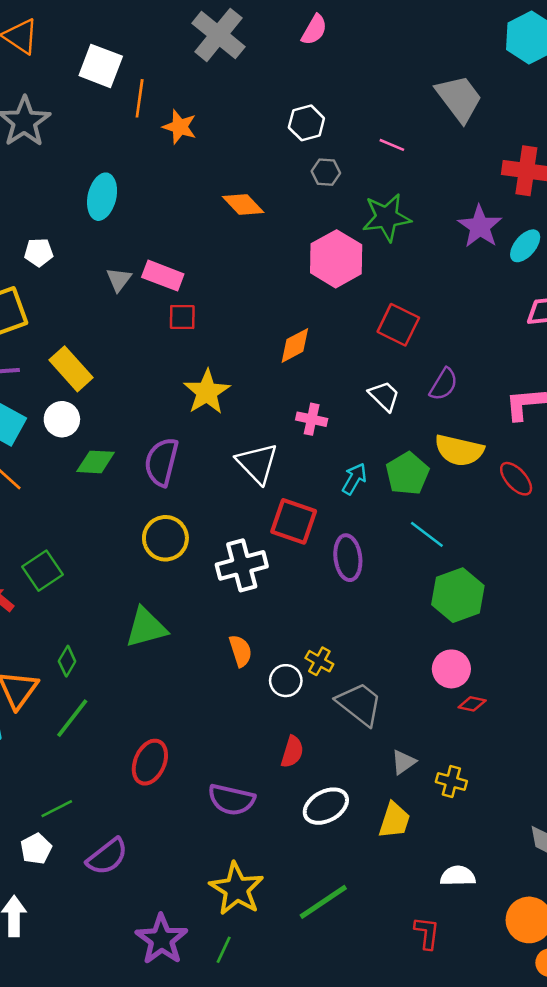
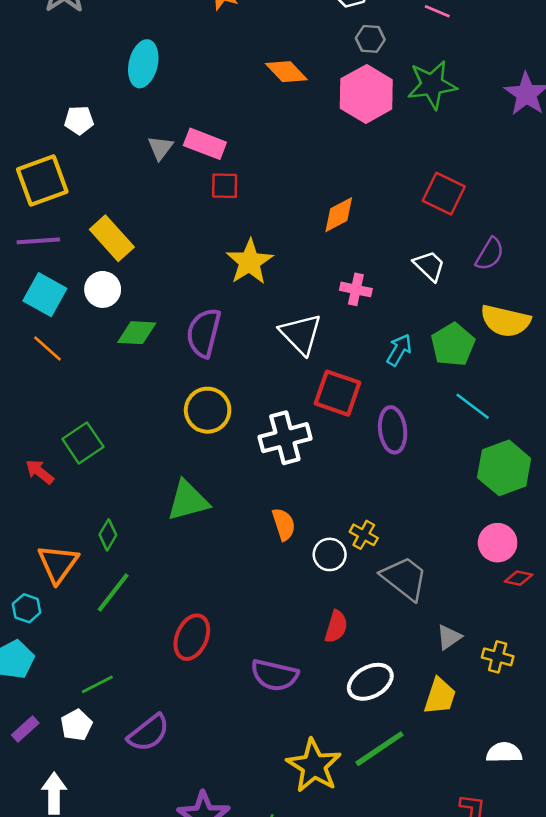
pink hexagon: (336, 259) -> (366, 94), moved
yellow star: (237, 889) -> (314, 766), moved
green line: (323, 902) -> (379, 749), moved

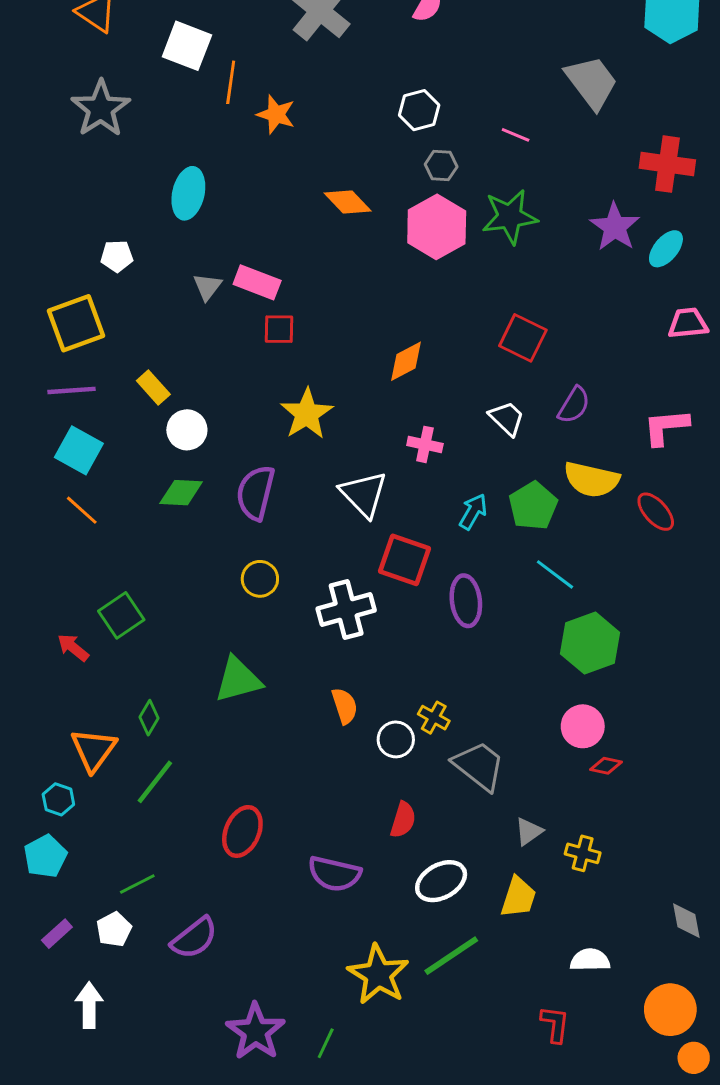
yellow rectangle: (112, 238) -> (153, 388), size x0.7
white circle: (103, 289) -> (187, 430), moved
yellow circle: (208, 410) -> (260, 579), size x0.7

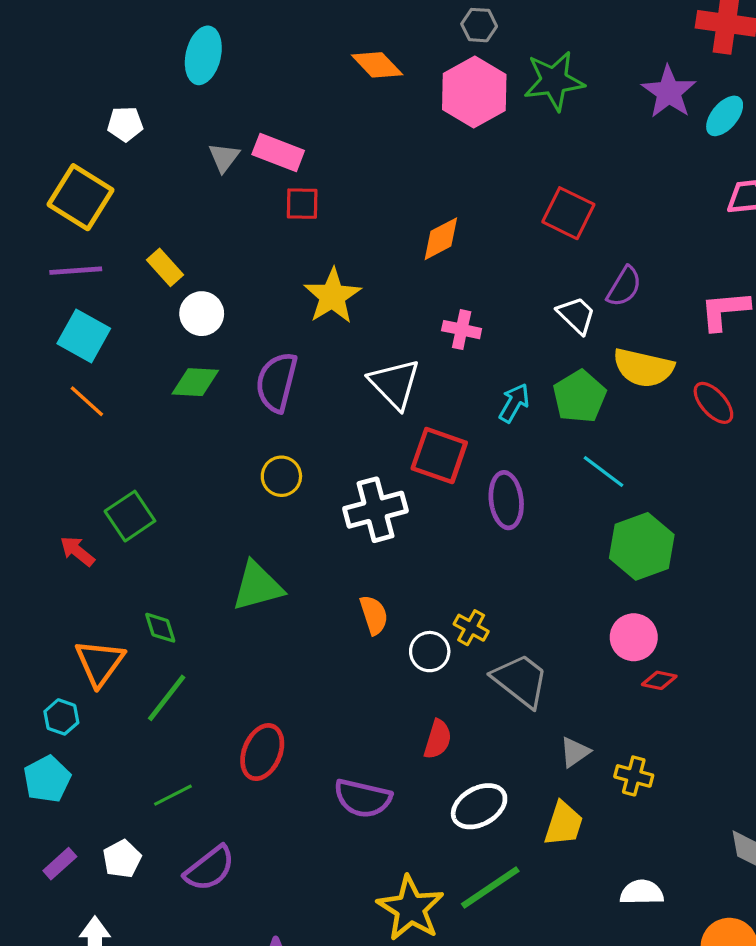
yellow square: (76, 323) -> (81, 197), turned -38
white trapezoid: (507, 418) -> (576, 315), moved
green diamond: (149, 718) -> (160, 628), turned -48
green line: (137, 884) -> (173, 795), moved

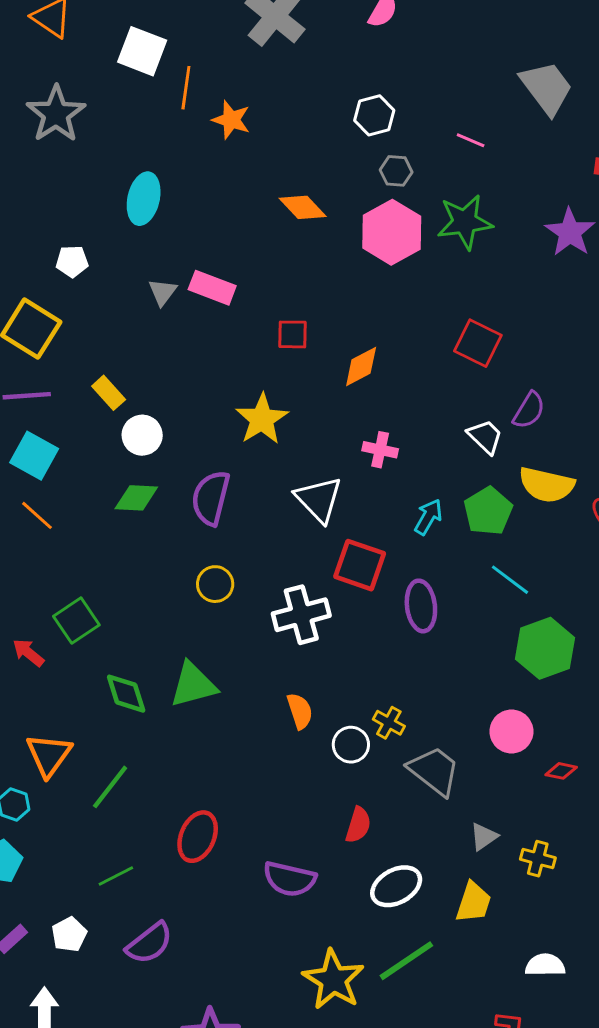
red square: (302, 204) -> (292, 334), moved
green diamond: (160, 628) -> (126, 694), moved, size x1.4
pink circle: (634, 637) -> (511, 731), moved

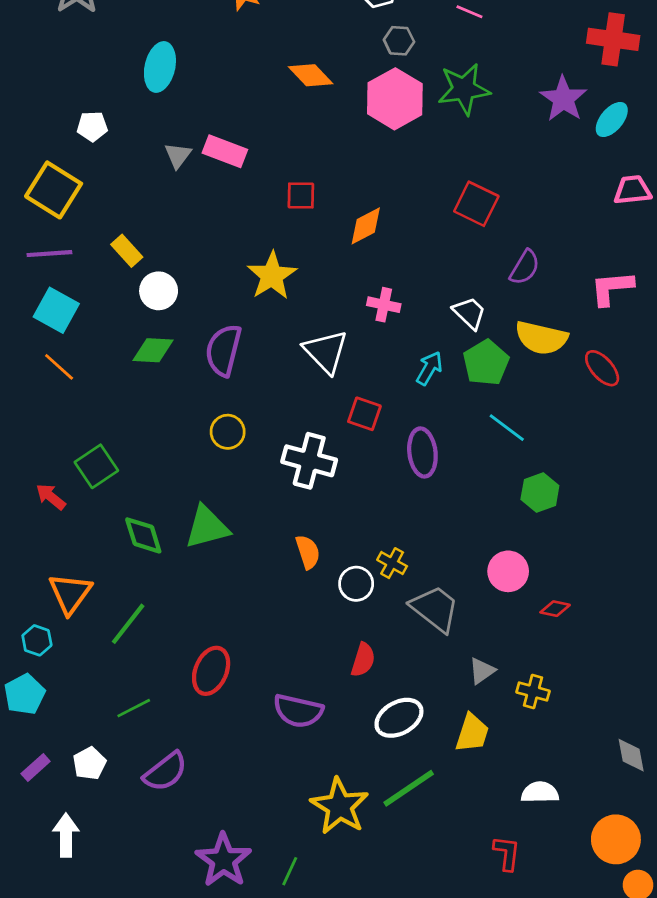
white trapezoid: (485, 437) -> (469, 313), moved
red square: (360, 565) -> (364, 414), size x0.7
white cross: (301, 615) -> (309, 461), turned 30
green hexagon: (545, 648) -> (540, 493), size x0.7

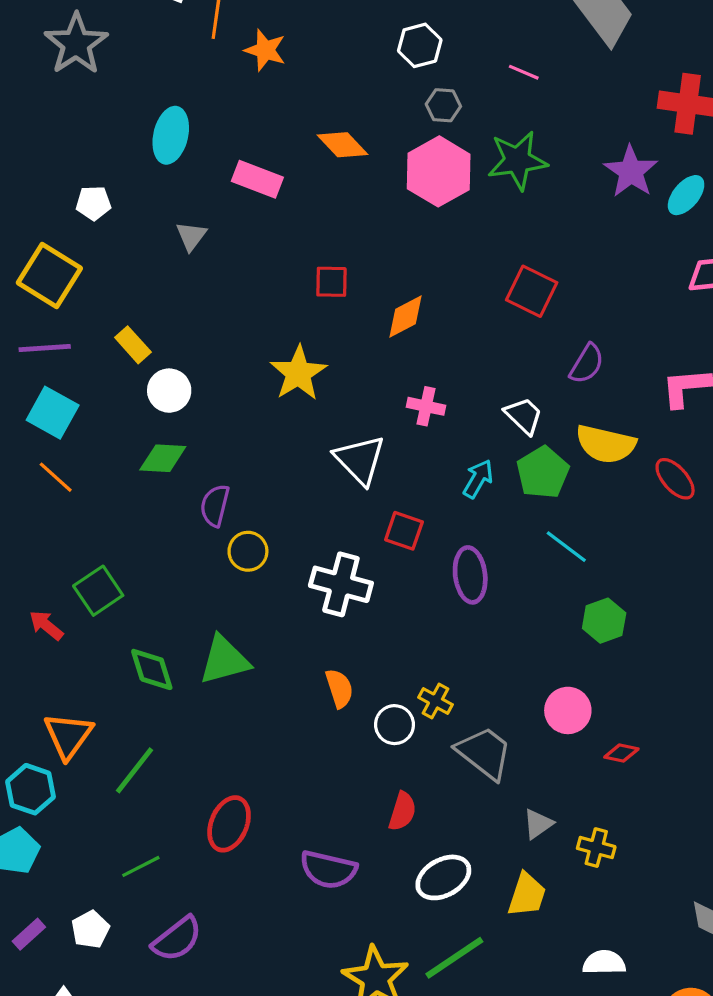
pink rectangle: (225, 151) -> (257, 179), moved
purple semicircle: (223, 350) -> (215, 506), moved, size x0.7
cyan hexagon: (37, 640) -> (30, 789), size x1.4

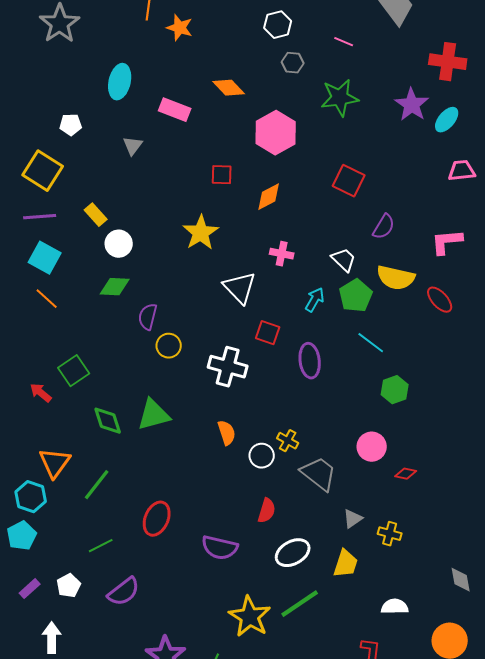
pink hexagon: (439, 171) -> (276, 133), moved

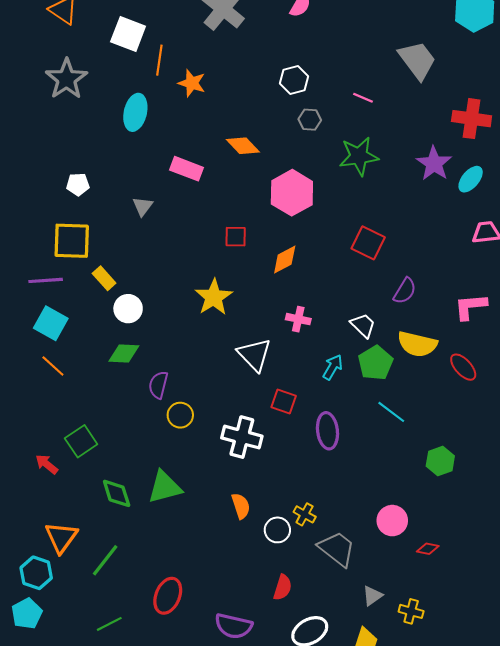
cyan ellipse: (120, 82) -> (135, 112), moved
yellow square: (43, 171) -> (72, 241), moved, turned -30
green hexagon: (395, 390) -> (440, 461), moved

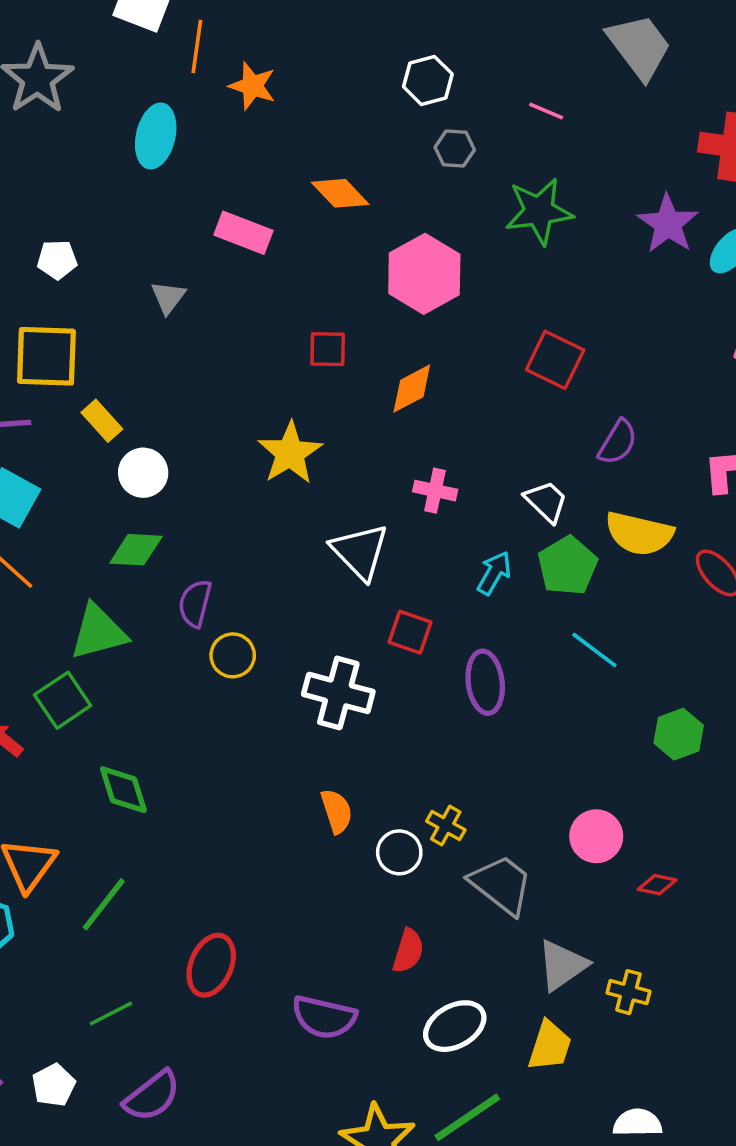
green triangle: (165, 487) -> (98, 632), moved
gray triangle: (372, 596) -> (562, 965), size x1.5

